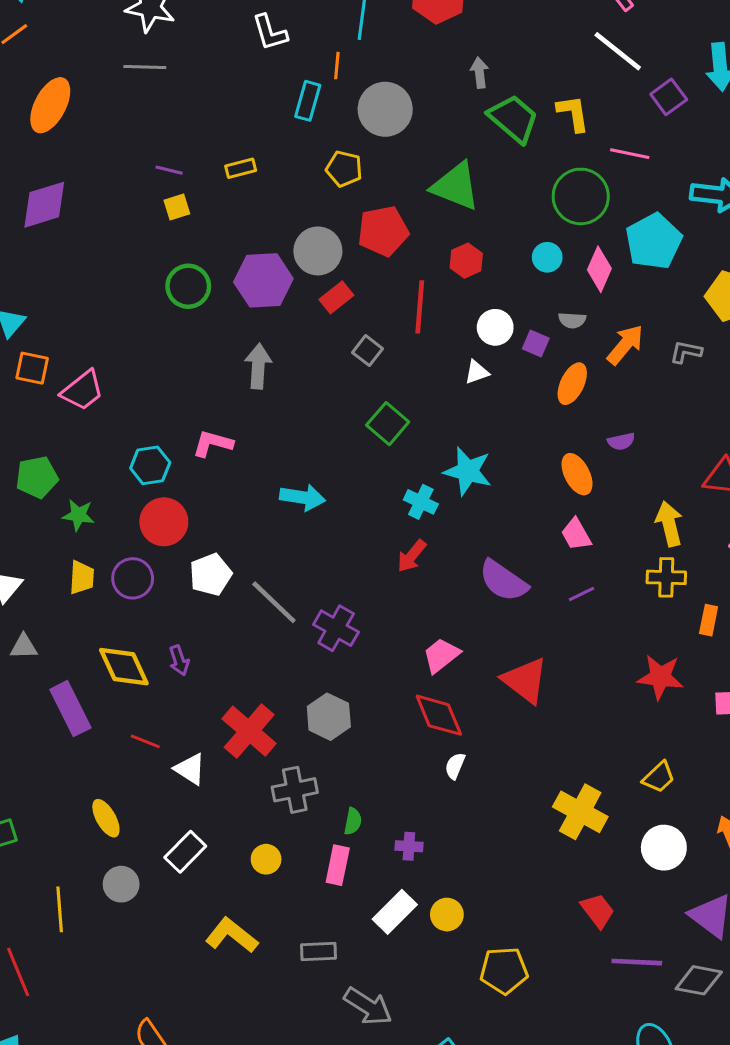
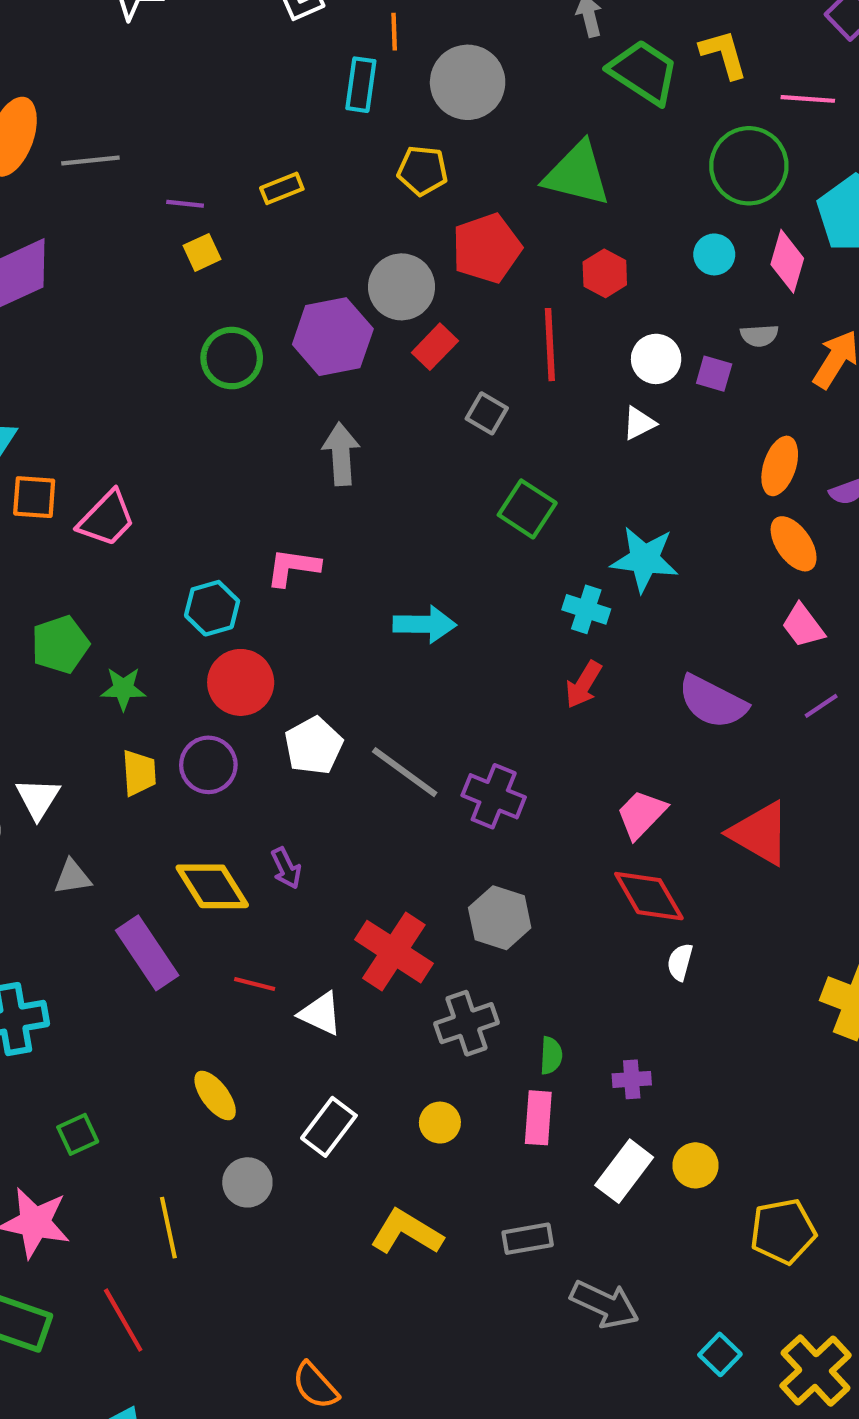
gray line: (145, 67) -> (90, 160), moved
orange ellipse: (572, 384) -> (780, 466), moved

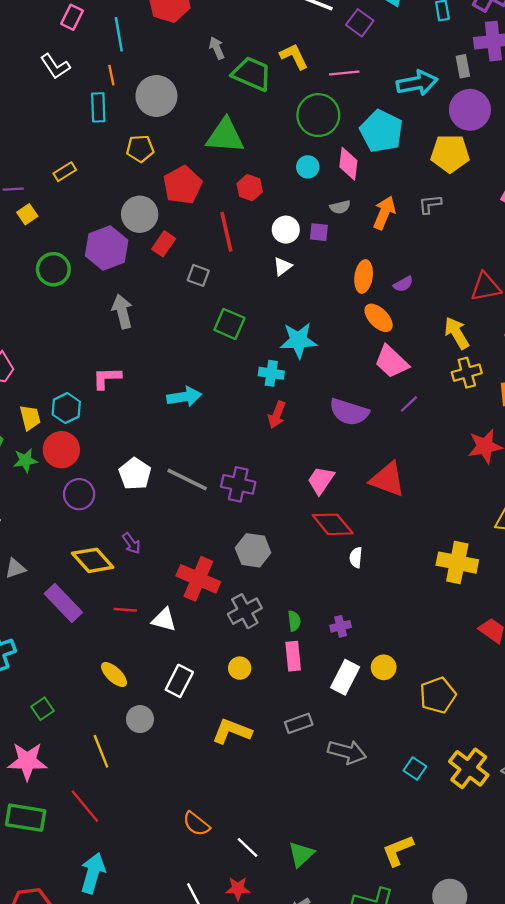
pink trapezoid: (803, 626) -> (392, 362), size x1.4
red circle: (241, 682) -> (61, 450), moved
yellow trapezoid: (139, 773) -> (30, 418), moved

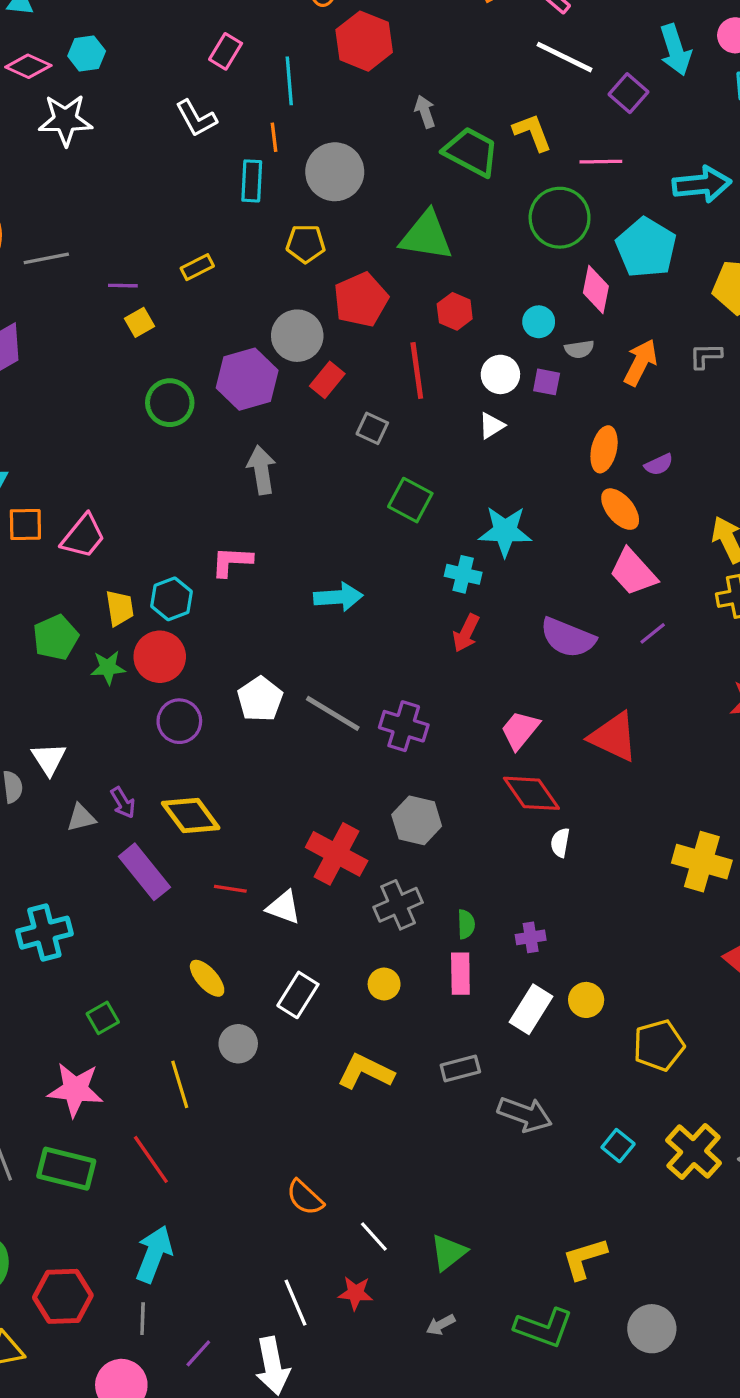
cyan circle: (308, 167) -> (539, 322), moved
purple arrow: (131, 543) -> (123, 803), moved

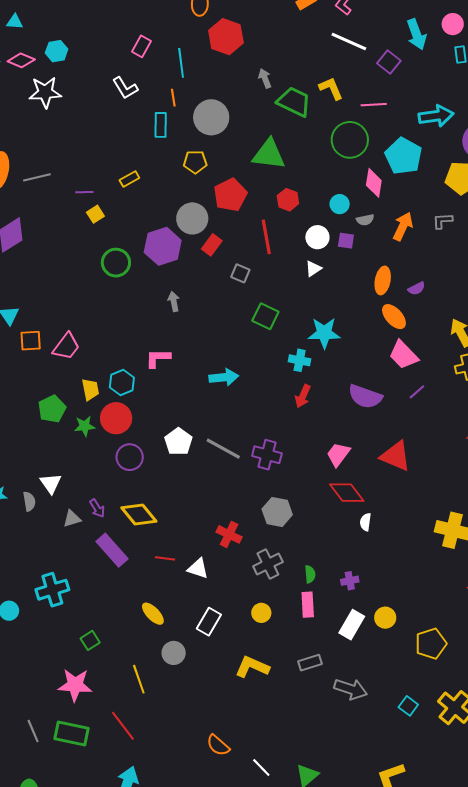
gray arrow: (261, 470) -> (174, 301), size x0.7
red cross: (337, 854) -> (229, 534), size x0.7

